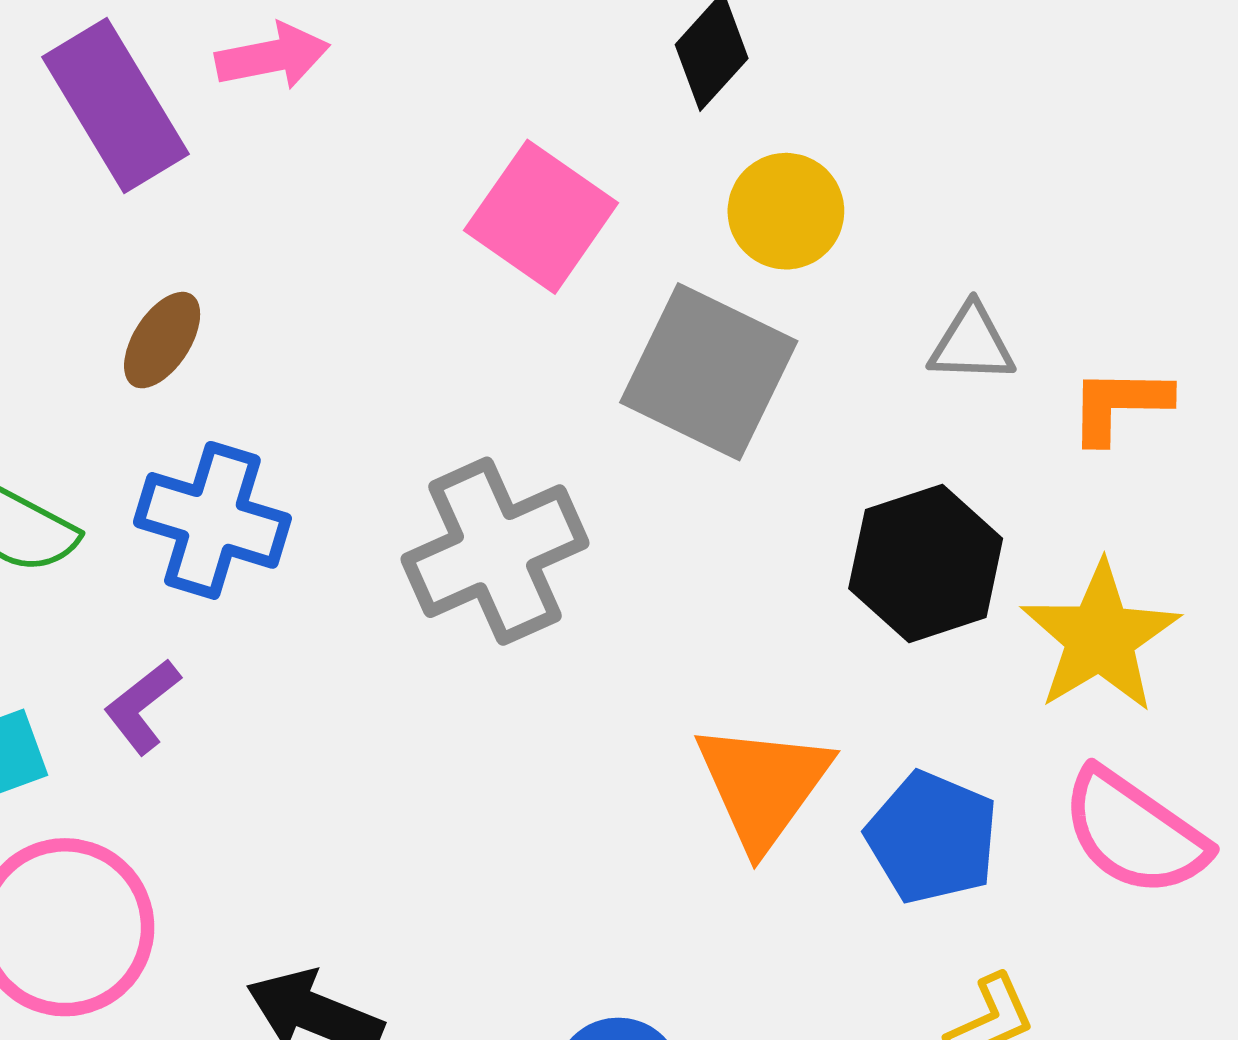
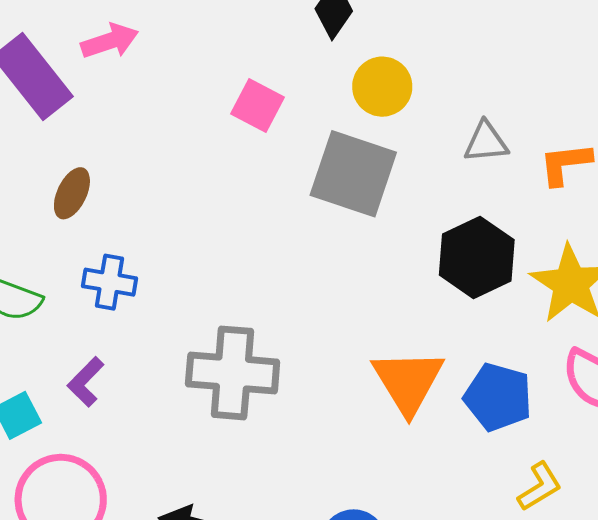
pink square: (541, 217) -> (257, 105), size x0.7
blue cross: (212, 520) -> (109, 282), size x0.7
gray cross: (495, 551) -> (233, 373), moved, turned 36

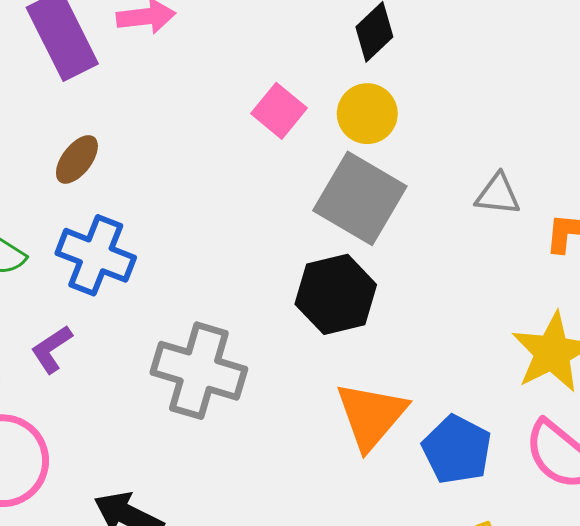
yellow circle: (382, 87) -> (367, 114), moved
black hexagon: (477, 257) -> (336, 294), moved
blue cross: (109, 282) -> (96, 255), size x1.4

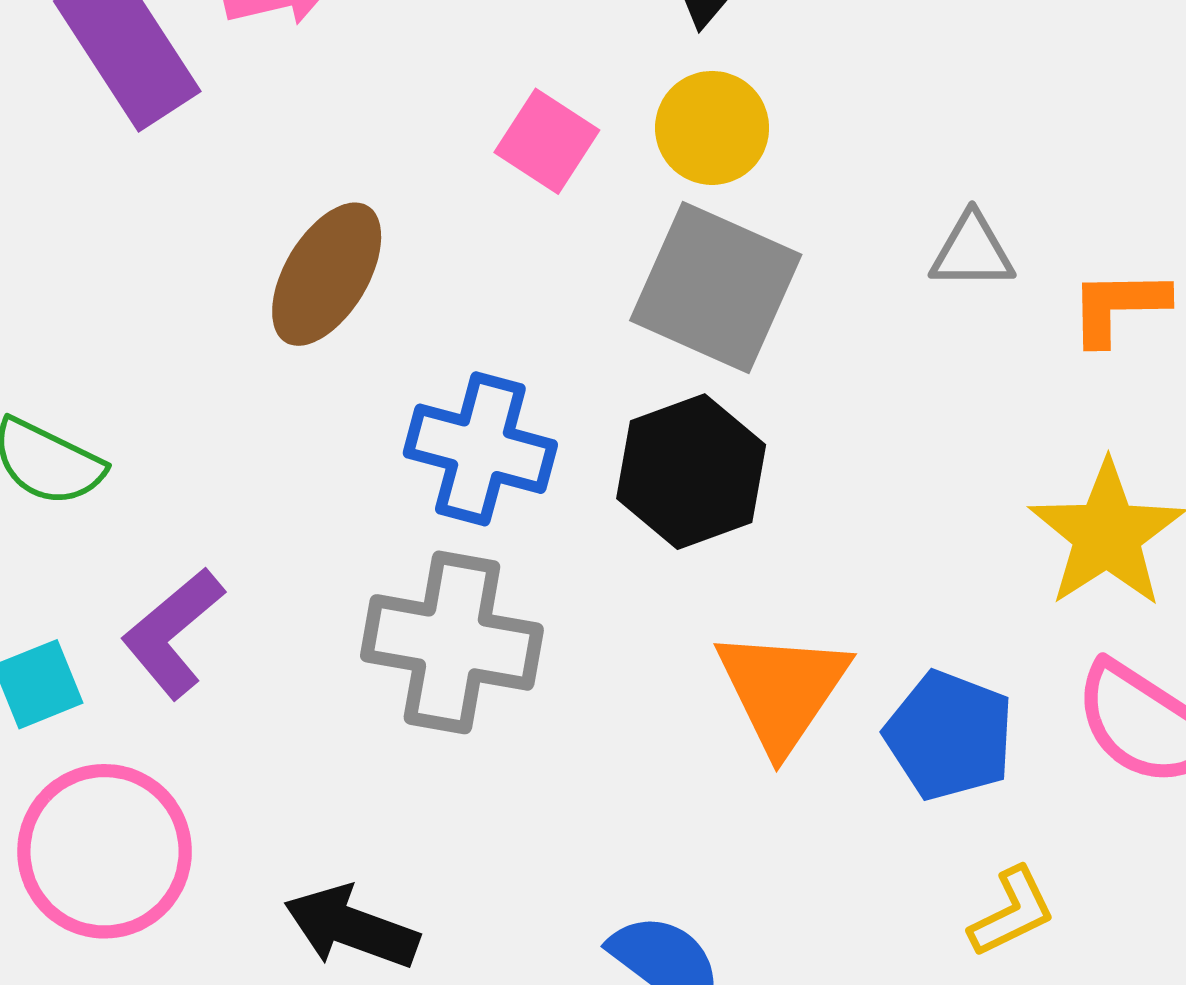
brown ellipse: (77, 159) -> (327, 274), moved, size x1.5
blue cross: (96, 255) -> (480, 449), moved
purple L-shape: (52, 349) -> (173, 633), size x1.4

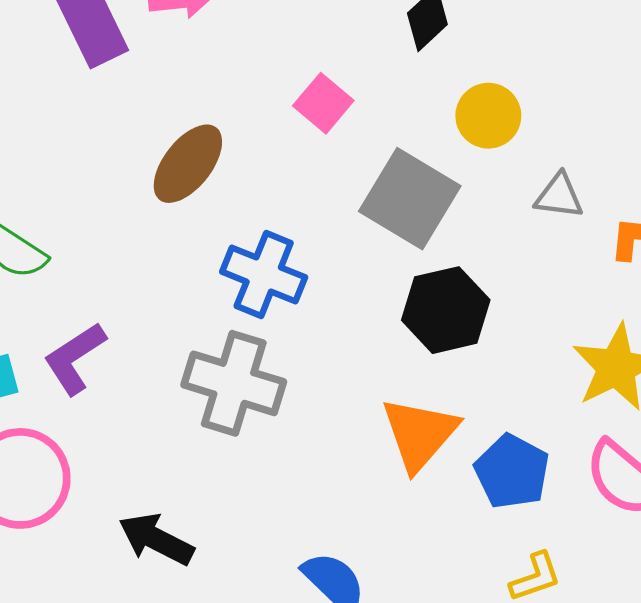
yellow circle: (712, 128) -> (488, 116), moved
black hexagon: (691, 472) -> (446, 310), moved

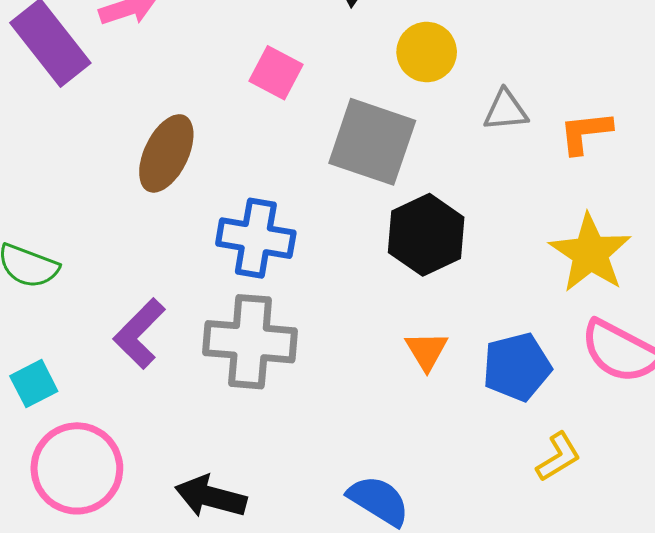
purple L-shape: (75, 358) -> (139, 334), moved
orange triangle: (419, 434) -> (427, 351), size x0.6
blue pentagon: (512, 472) -> (517, 367), turned -30

